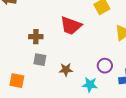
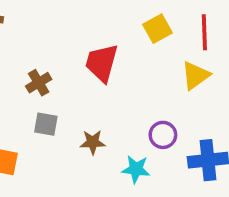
red trapezoid: (71, 26) -> (102, 63), turned 85
brown cross: (36, 37) -> (39, 83), turned -32

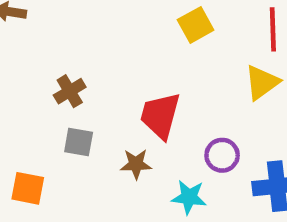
yellow square: (158, 29) -> (196, 25), moved
red trapezoid: (102, 63) -> (160, 115), moved

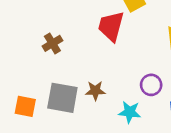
red trapezoid: (160, 115) -> (111, 26), moved
gray square: (79, 142) -> (62, 98), moved, size x1.6

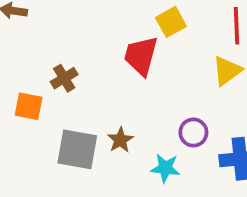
brown star: (95, 91) -> (120, 140), turned -30
orange square: (25, 106) -> (29, 106), moved

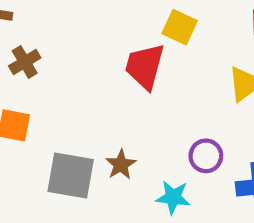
yellow square: (171, 22) -> (180, 27), turned -36
brown cross: (64, 78) -> (25, 62), moved

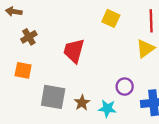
red trapezoid: (145, 66) -> (74, 51), moved
brown star: (121, 165) -> (82, 103), moved

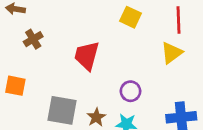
orange square: (23, 70) -> (15, 86), moved
purple circle: (125, 87) -> (130, 91), moved

